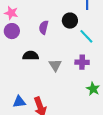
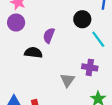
purple semicircle: (44, 27) -> (49, 35), moved
gray triangle: (55, 65) -> (68, 80), moved

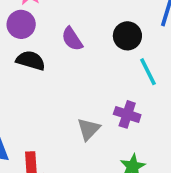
purple semicircle: (49, 35) -> (72, 39), moved, turned -64
black semicircle: (33, 53) -> (31, 60), moved

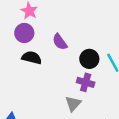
black circle: (127, 36) -> (89, 59), moved
purple cross: (127, 114) -> (86, 82), moved

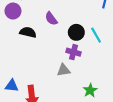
purple circle: (24, 33) -> (13, 11), moved
gray triangle: (73, 104) -> (64, 70), turned 40

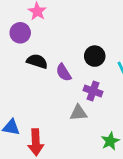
purple semicircle: (51, 19) -> (64, 73), moved
black circle: (76, 32) -> (95, 56), moved

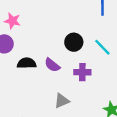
gray triangle: (78, 113) -> (62, 101), moved

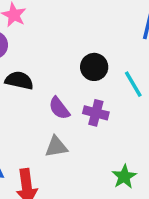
purple semicircle: (52, 65) -> (59, 108), moved

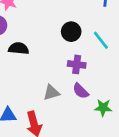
purple semicircle: (59, 108) -> (81, 91), moved
green star: (124, 177) -> (103, 108), turned -30

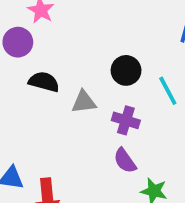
gray triangle: (51, 92) -> (84, 102), moved

